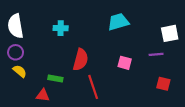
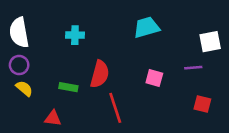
green rectangle: (55, 79) -> (68, 87), moved

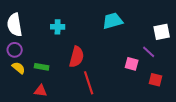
purple line: (193, 68) -> (149, 52), turned 48
pink square: (154, 78) -> (132, 64), moved
green rectangle: (68, 87) -> (42, 67), moved

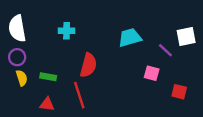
cyan trapezoid: (113, 21) -> (130, 38), moved
purple line: (149, 52) -> (165, 50), moved
yellow semicircle: (19, 68) -> (22, 78), turned 32
red line: (89, 83) -> (79, 95), moved

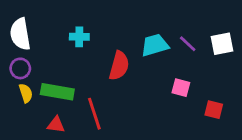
purple line: (165, 50) -> (188, 44), moved
red semicircle: (88, 65) -> (119, 66), moved
green rectangle: (48, 77) -> (57, 92), size x1.6

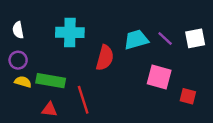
white semicircle: (20, 34) -> (18, 30), size x0.6
cyan cross: (79, 37) -> (70, 32), size x1.6
pink square: (181, 88) -> (159, 77), size x1.5
yellow semicircle: (26, 93) -> (23, 82), turned -56

